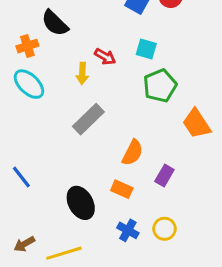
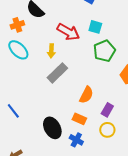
red arrow: (105, 57) -> (68, 32), size x1.6
yellow arrow: (82, 73) -> (51, 51), moved
yellow circle: (164, 229) -> (107, 130), moved
blue cross: (128, 230) -> (76, 140), moved

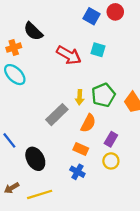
yellow arrow: (51, 51) -> (80, 97), moved
green pentagon: (104, 51) -> (103, 95), moved
gray rectangle: (57, 73) -> (57, 115), moved
black ellipse: (52, 128) -> (35, 159), moved

